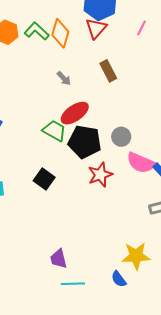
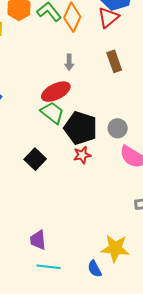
gray arrow: (64, 78) -> (69, 62), turned 35
red ellipse: (75, 113) -> (56, 92), moved
red star: (100, 175) -> (82, 155), moved, size x0.7

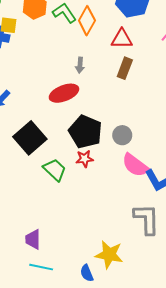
red triangle: (108, 17) -> (122, 39), moved, turned 35
brown rectangle: (114, 61) -> (125, 68), turned 35
green trapezoid: (52, 113) -> (55, 170), moved
black square: (35, 159) -> (30, 138), moved, size x1.5

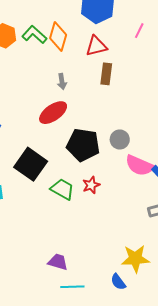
red star: (85, 159) -> (91, 185), moved
purple trapezoid: (33, 239) -> (58, 262), turned 120

